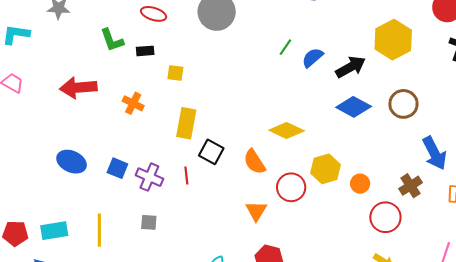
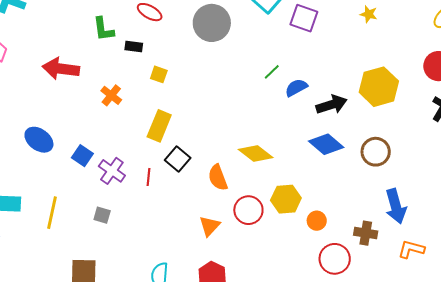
brown cross: (411, 186) -> (366, 233), turned 30

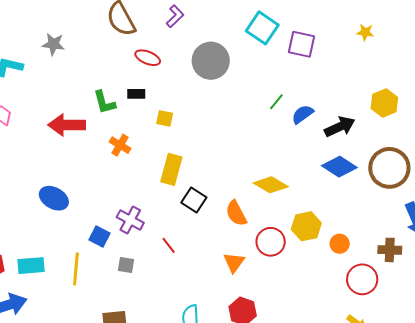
green L-shape: (103, 29) -> (104, 102), moved
yellow hexagon: (379, 87) -> (384, 103), size x0.7
brown circle: (376, 152) -> (389, 168), size x1.4
blue square: (82, 156) -> (99, 236), moved
red line: (149, 177) -> (169, 245), moved, turned -36

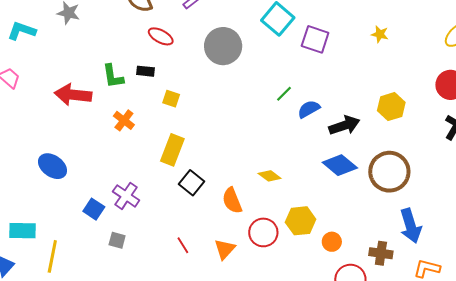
yellow diamond: (271, 185) -> (270, 176), size x0.7
red line: (169, 245) -> (183, 245), moved
yellow line: (76, 269) -> (52, 256), moved

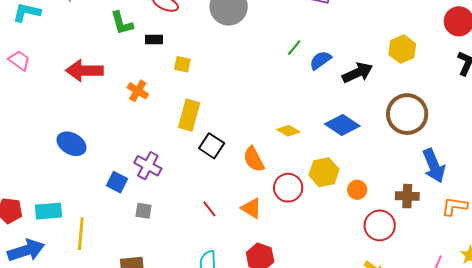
green L-shape: (113, 76) -> (122, 23), moved
blue diamond: (340, 165) -> (342, 125), moved
orange triangle: (225, 249) -> (251, 208), turned -35

